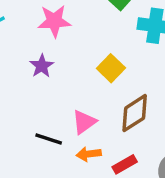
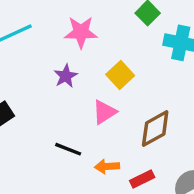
yellow square: (111, 68) -> (120, 75), moved
pink triangle: (84, 122) -> (104, 112), moved

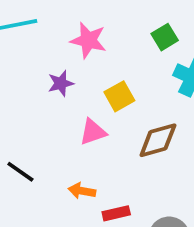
brown diamond: (155, 129) -> (158, 140), moved
black line: (68, 149) -> (20, 172), moved

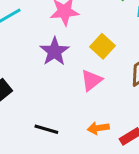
purple star: (61, 83) -> (54, 51), size x1.4

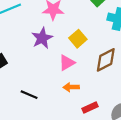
orange arrow: (98, 128) -> (71, 87), moved

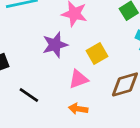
black line: (29, 95) -> (29, 95), moved

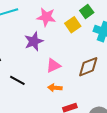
yellow square: (97, 53) -> (73, 25), moved

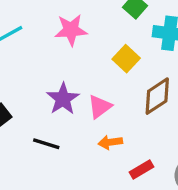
yellow square: (73, 25) -> (126, 59), moved
purple star: (34, 41) -> (63, 99), moved

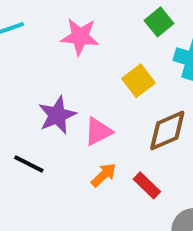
orange arrow: (110, 142) -> (104, 175), turned 135
red rectangle: (142, 170) -> (147, 185), moved, turned 65

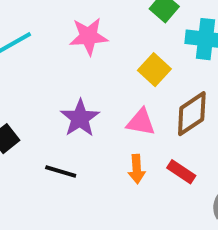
pink triangle: (98, 131) -> (141, 122), moved, turned 48
orange arrow: (104, 175) -> (137, 169), turned 140

